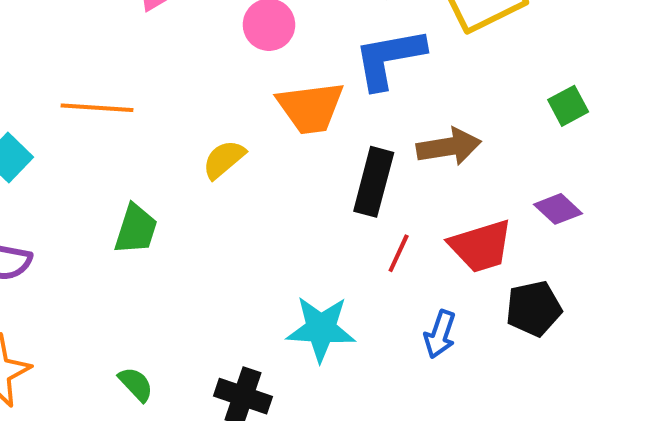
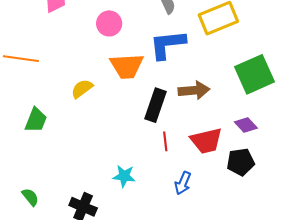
green square: (568, 106) -> (255, 74), size x2.0
red line: (399, 253) -> (165, 141), turned -36
black pentagon: (534, 309) -> (241, 162), moved
cyan star: (321, 329) -> (124, 176), size x0.7

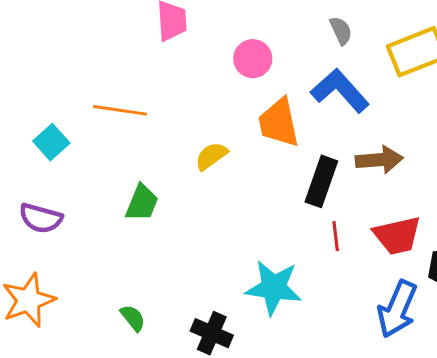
blue L-shape: (167, 44) -> (340, 91), turned 54
orange trapezoid: (127, 66) -> (279, 123), turned 81
cyan star: (124, 176) -> (274, 288), size x1.6
blue arrow: (183, 183) -> (397, 309), moved, size x1.6

